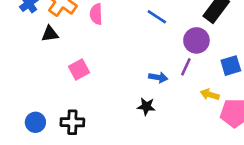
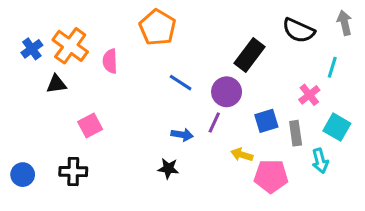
blue line: (157, 17) -> (181, 83), moved
blue circle: (35, 122) -> (23, 175), moved
black cross: (72, 122) -> (73, 172), moved

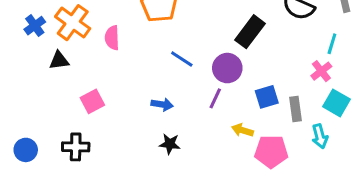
pink cross: (309, 95) -> (321, 71), moved
blue arrow: (182, 135) -> (162, 104), moved

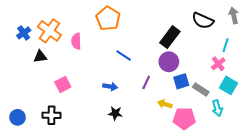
purple circle: (227, 68) -> (169, 62), moved
gray rectangle: (296, 109) -> (201, 90), turned -49

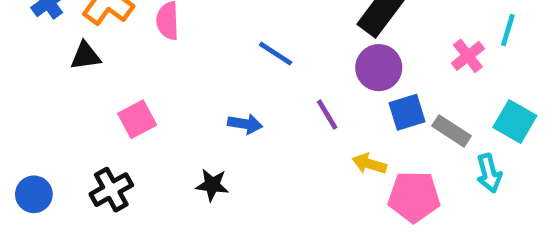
pink cross: (218, 64) -> (468, 56), moved
purple line: (146, 82) -> (327, 115), turned -56
black star: (115, 113) -> (212, 185), moved
black cross: (51, 115) -> (111, 190), turned -30

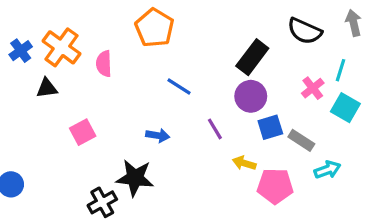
cyan square: (515, 122) -> (345, 108), moved
cyan arrow: (489, 173) -> (327, 170), turned -95
black star: (212, 185) -> (135, 178), size x1.6
black cross: (111, 190) -> (102, 202), moved

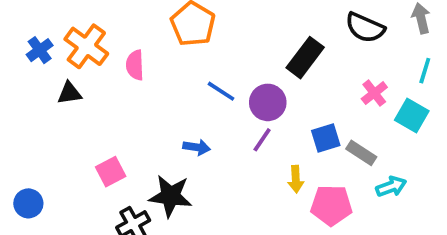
cyan line: (340, 70) -> (425, 71), moved
purple circle: (251, 96) -> (268, 102), moved
purple line: (215, 129) -> (262, 140), turned 65
pink square: (83, 132) -> (111, 172), moved
yellow arrow: (244, 163) -> (296, 179), turned -110

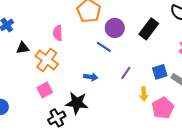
orange cross: (86, 46) -> (47, 60), moved
purple circle: (268, 102) -> (115, 28), moved
pink pentagon: (331, 205) -> (163, 108), turned -30

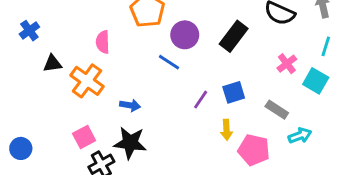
blue square: (160, 72) -> (234, 92), moved
blue arrow: (91, 77) -> (130, 105), moved
pink square: (45, 90) -> (84, 137), moved
pink pentagon: (163, 108) -> (254, 150), turned -30

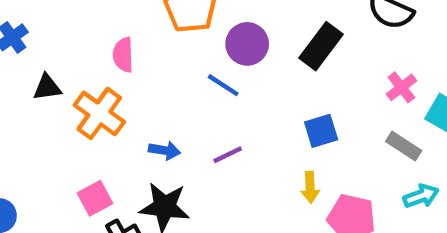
purple line: (201, 100) -> (228, 155), moved, turned 30
gray rectangle: (277, 110) -> (404, 146), moved

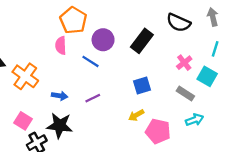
pink semicircle: (123, 55) -> (61, 45), moved
yellow arrow: (310, 187) -> (136, 115), turned 63
pink square: (95, 198) -> (23, 121), turned -30

